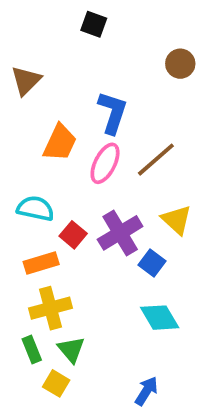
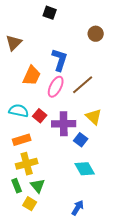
purple cross: (120, 233) -> (64, 124), turned 30
red square: (73, 235) -> (40, 116), moved

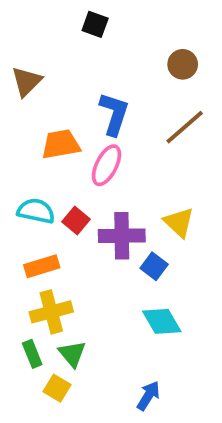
orange trapezoid: (32, 76) -> (61, 144), turned -125
brown line: (83, 85) -> (185, 127), moved

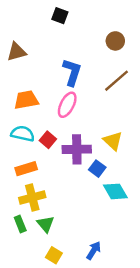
brown triangle: (26, 81) -> (17, 52), turned 30
orange trapezoid: (61, 144) -> (26, 100), moved
cyan diamond: (162, 321) -> (115, 191), moved
yellow square: (57, 388) -> (54, 255), moved

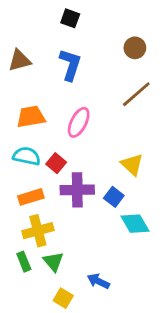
blue L-shape: (72, 72) -> (70, 65), moved
purple cross: (77, 149) -> (77, 190), moved
blue arrow: (94, 250) -> (98, 281), moved, turned -96

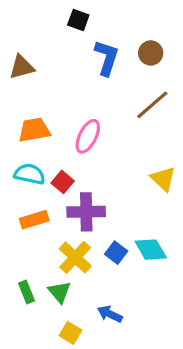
blue L-shape: (70, 65) -> (107, 58), moved
yellow triangle: (132, 165) -> (163, 179), moved
blue square: (114, 197) -> (116, 253), moved
yellow cross: (38, 231) -> (75, 257), moved, turned -32

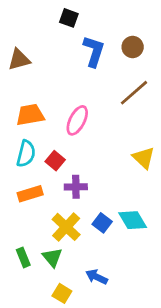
cyan semicircle: (30, 174) -> (26, 154), turned 92
purple cross: (86, 212) -> (76, 187), size x0.7

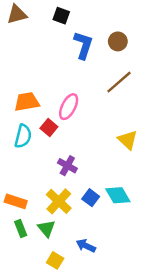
brown triangle: (19, 59) -> (17, 14), moved
red square: (55, 161) -> (49, 128), moved
purple cross: (76, 187) -> (67, 166), turned 30
orange rectangle: (30, 194) -> (16, 201), moved, turned 35

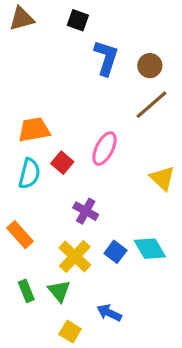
brown circle: (118, 41) -> (150, 66), moved
pink ellipse: (69, 107) -> (105, 149), moved
orange rectangle: (16, 201) -> (20, 235), moved, turned 30

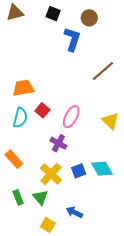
brown circle: (150, 66) -> (89, 18), moved
pink ellipse: (105, 149) -> (71, 117), moved
blue square: (115, 252) -> (79, 171), turned 32

